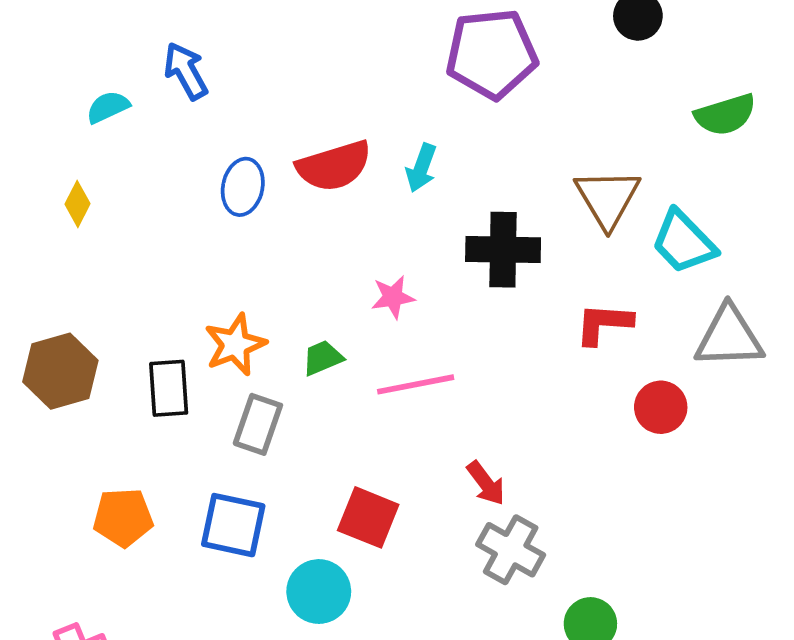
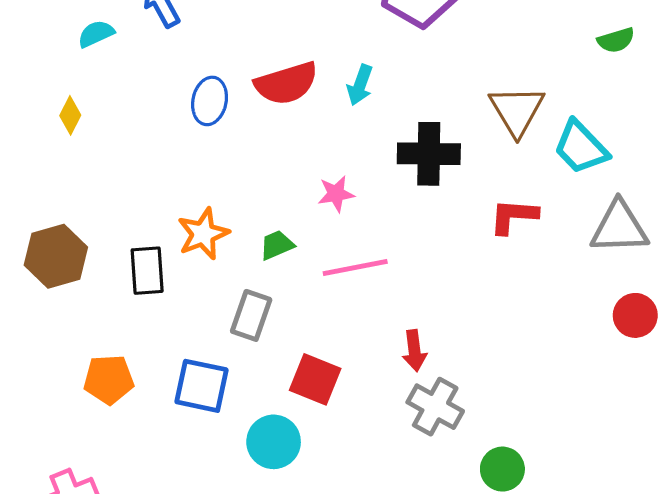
green semicircle: (725, 115) -> (616, 40), size x0.7
red circle: (661, 407) -> (635, 315), moved
gray rectangle: (258, 424) -> (251, 315), moved
red arrow: (486, 483) -> (414, 351), turned 30

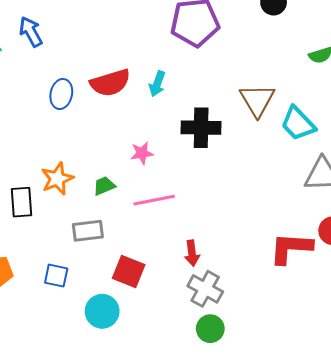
red L-shape: (514, 216) -> (291, 248), moved, size x1.4
gray rectangle: (251, 315) -> (88, 231), turned 64
blue square: (202, 386) -> (56, 276), size x0.7
green circle: (502, 469) -> (210, 329), moved

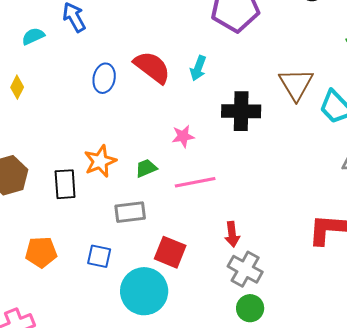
red semicircle: (110, 83) -> (152, 67), turned -126
cyan circle: (102, 311) -> (144, 291), size x1.4

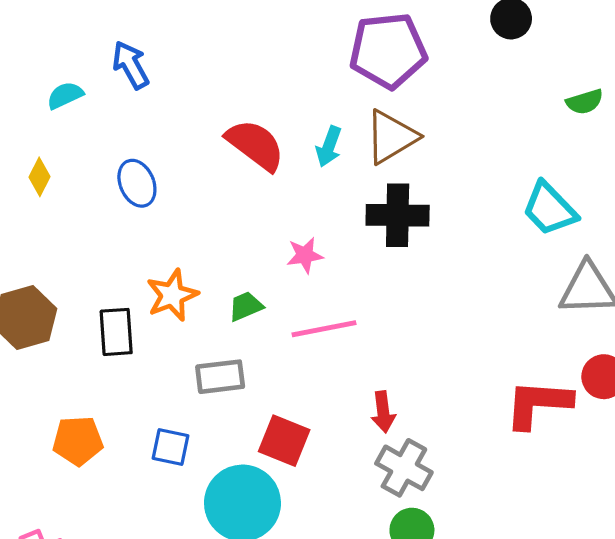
blue ellipse: (104, 78) -> (137, 183), moved, turned -36
brown triangle: (296, 84) -> (391, 137), moved, turned 30

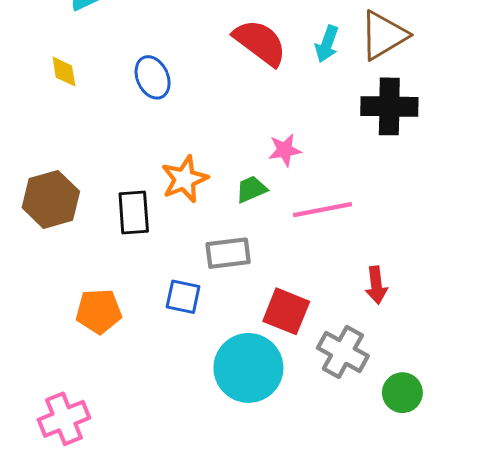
yellow diamond: (39, 177) -> (64, 72), turned -36
pink star: (305, 255) -> (285, 150), moved
blue square: (171, 447) -> (183, 297), moved
gray cross: (404, 468) -> (343, 352), moved

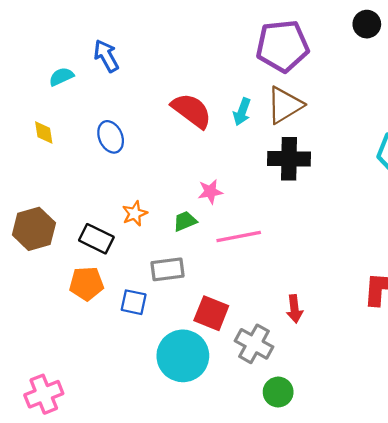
orange star: (184, 179) -> (135, 214), size x0.7
black rectangle: (134, 212) -> (96, 239), turned -60
red arrow: (376, 285) -> (295, 309), moved
orange pentagon: (99, 311) -> (86, 284), moved
green circle: (402, 393) -> (278, 392), moved

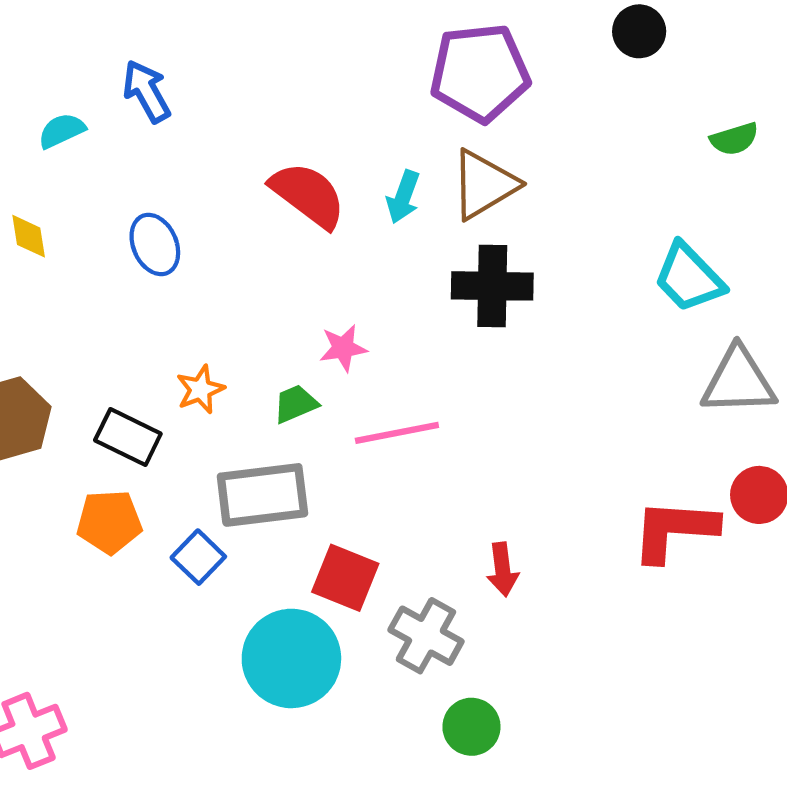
gray rectangle: (168, 269) -> (262, 495), size x1.4
blue square: (134, 302) -> (198, 557), turned 32

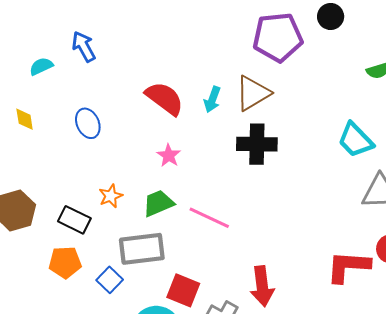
purple pentagon: (480, 73) -> (278, 37), moved
pink star: (343, 348) -> (169, 155), moved, turned -30
green trapezoid: (296, 404) -> (158, 203), size x1.4
pink line: (397, 433) -> (209, 218), turned 36
red arrow: (503, 569) -> (262, 286), size x1.5

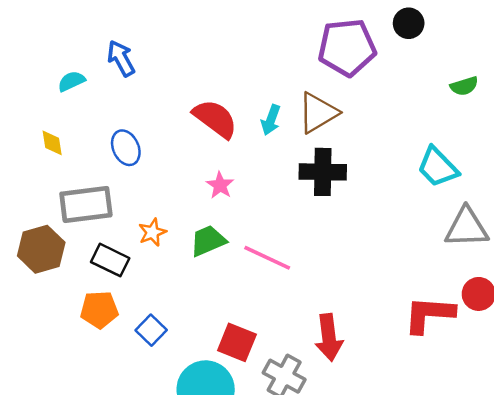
gray rectangle: (142, 249) -> (86, 205), moved

